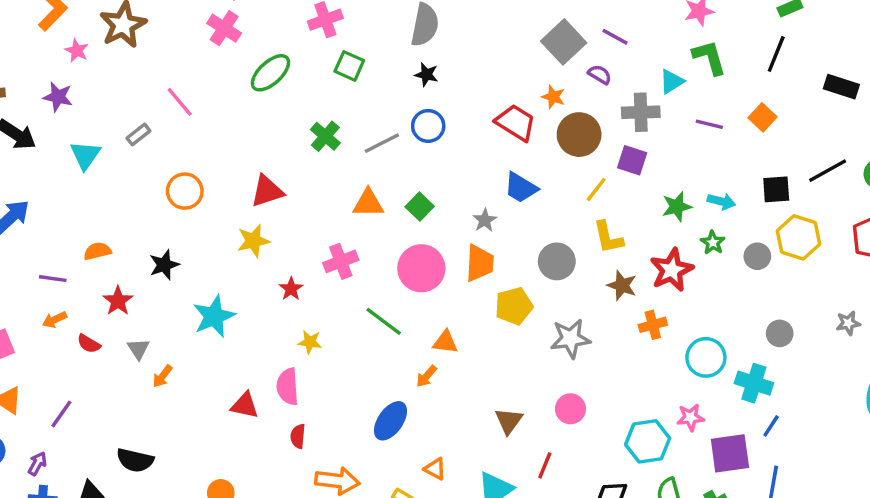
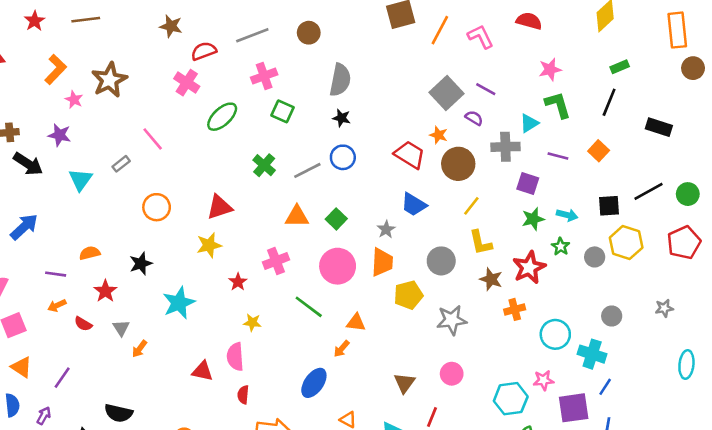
purple square: (632, 160) -> (528, 184), moved

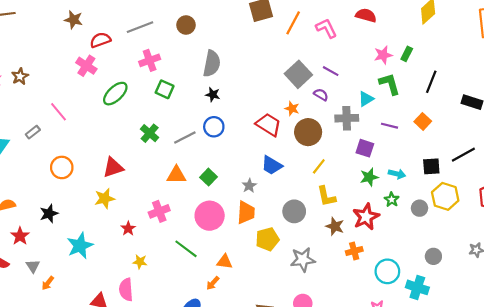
green rectangle: (620, 67) -> (407, 54), moved, turned -40
brown star: (109, 80) -> (20, 76), moved, size x0.6

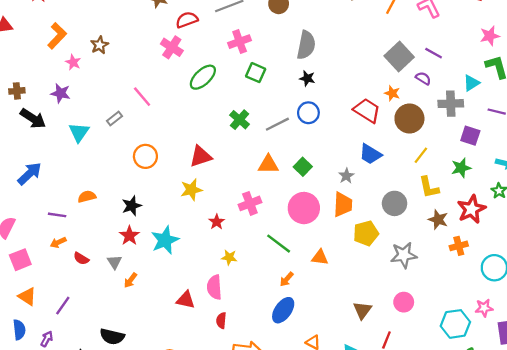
brown star: (20, 76) -> (100, 45), moved
green star: (369, 177) -> (461, 168), moved
red star: (20, 236) -> (129, 236), moved
orange arrow: (213, 283) -> (287, 279), moved

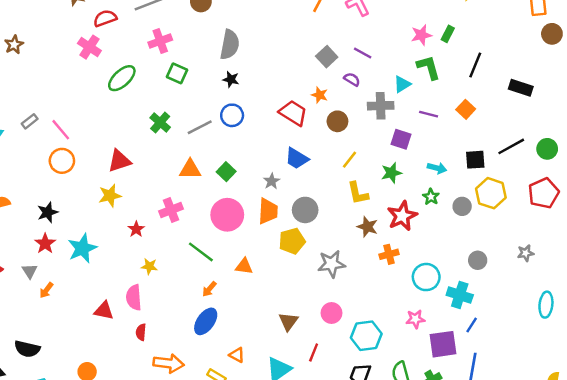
gray square: (399, 57) -> (327, 57), size x0.7
pink line: (142, 97) -> (61, 130), moved
brown circle: (409, 118) -> (337, 121), size x0.7
gray circle: (395, 203) -> (305, 210), moved
cyan hexagon: (455, 324) -> (366, 336), moved

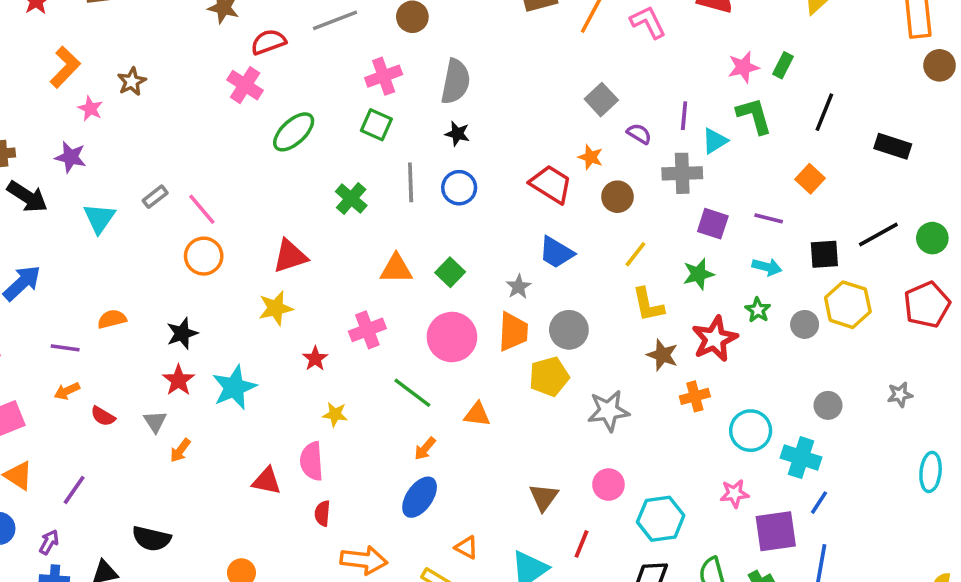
pink cross: (160, 41) -> (384, 76), moved
purple line: (363, 53) -> (684, 116), moved, turned 66
purple line: (429, 114) -> (769, 218), moved
gray line: (200, 127) -> (411, 182), moved, turned -65

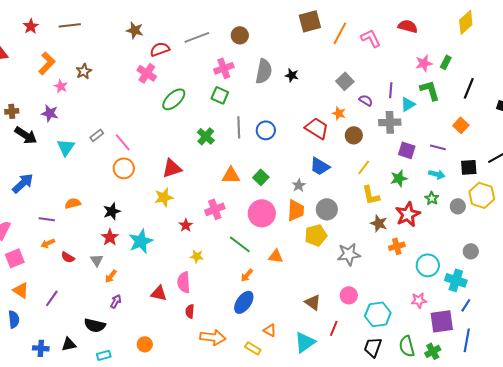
black star: (457, 134) -> (292, 75), moved
brown triangle: (544, 497) -> (313, 302), turned -30
purple arrow: (49, 542) -> (116, 301), moved

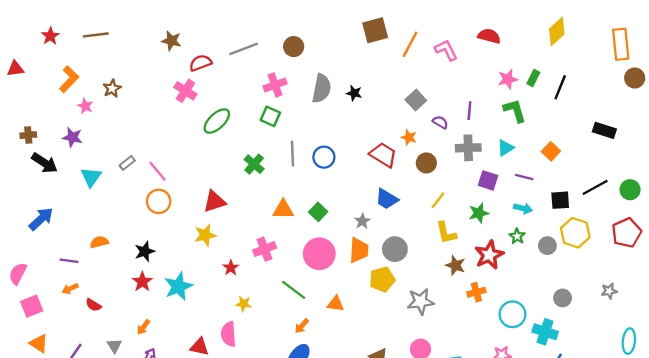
black line: (469, 88) -> (560, 87), moved
cyan triangle: (408, 104) -> (505, 148), moved
gray triangle: (97, 260) -> (114, 346), moved

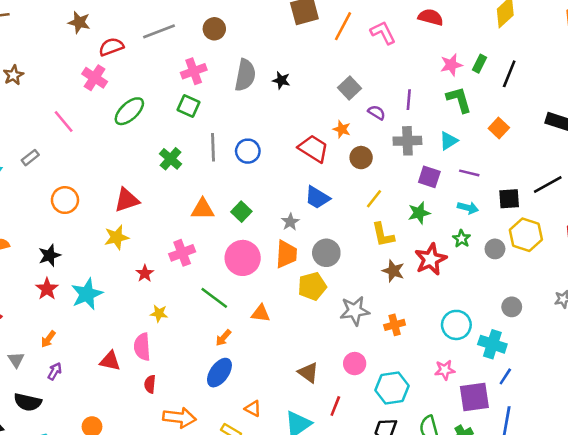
orange square: (551, 151) -> (499, 128), moved
pink line: (157, 171) -> (64, 121), moved
orange cross: (476, 292) -> (395, 325), moved

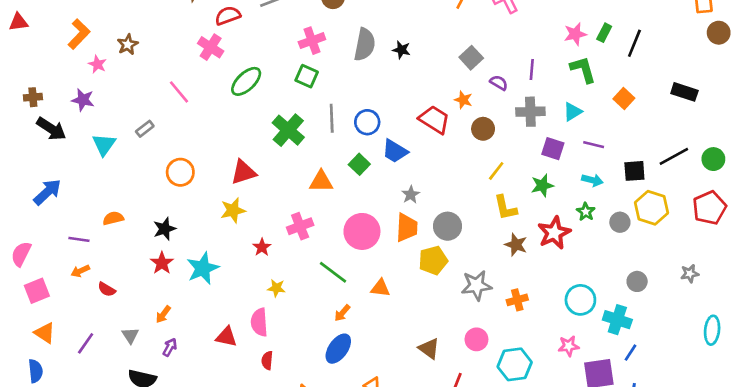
green cross: (171, 159) -> (288, 130), size x1.4
blue trapezoid: (317, 197) -> (395, 151), moved
green square: (241, 212) -> (359, 164), moved

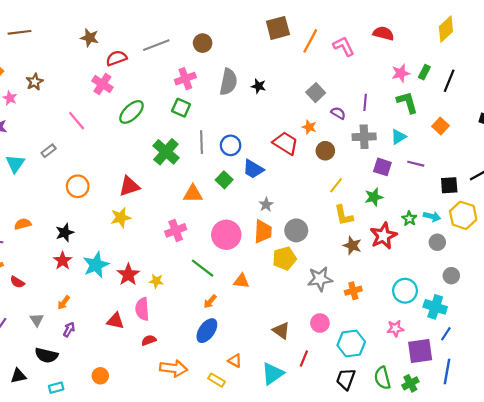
cyan arrow: (592, 180) -> (432, 216), moved
gray circle: (620, 222) -> (437, 242), moved
red star: (262, 247) -> (128, 275), moved, size x1.5
red semicircle: (267, 360) -> (149, 340), turned 64

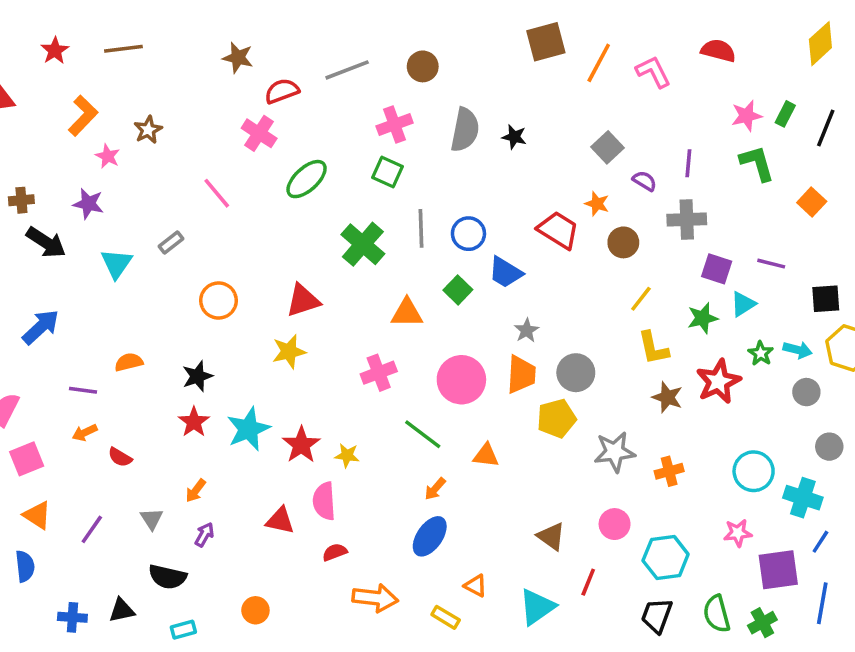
cyan triangle: (399, 137) -> (743, 304), moved

